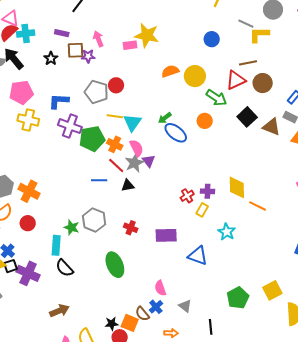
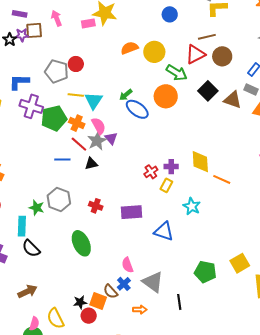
purple star: (88, 56) -> (22, 35), moved
orange circle: (205, 121) -> (166, 96), size x1.5
green pentagon: (238, 298) -> (205, 272), turned -30
gray triangle: (185, 306) -> (153, 282), size x1.6

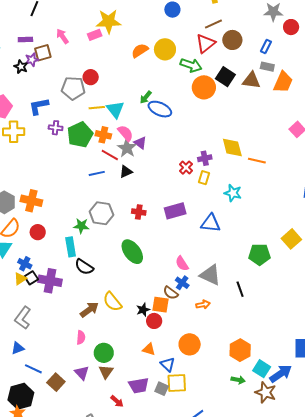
orange circle: (166, 96) -> (204, 87), moved
purple cross: (31, 106) -> (56, 128), size x0.6
yellow semicircle: (55, 318) -> (112, 302), moved
pink semicircle: (34, 324) -> (81, 337), moved

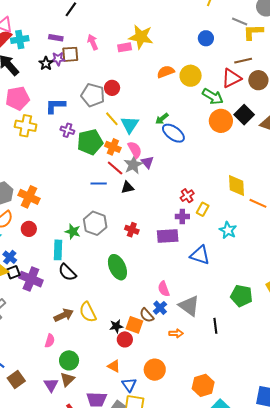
yellow line: (97, 108) -> (112, 119), turned 42
purple cross: (205, 158) -> (182, 217), moved
purple triangle: (82, 373) -> (51, 385), moved

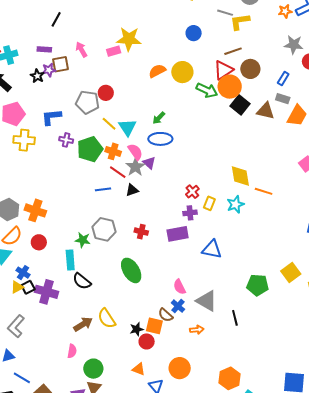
orange circle: (221, 121) -> (230, 87), moved
blue ellipse: (173, 133) -> (160, 139), moved, turned -30
cyan star: (228, 230) -> (235, 204), moved, turned 30

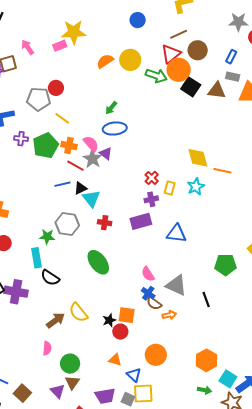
cyan triangle: (127, 127) -> (91, 199), moved
black triangle: (132, 190) -> (80, 188), moved
brown semicircle: (166, 315) -> (154, 303), moved

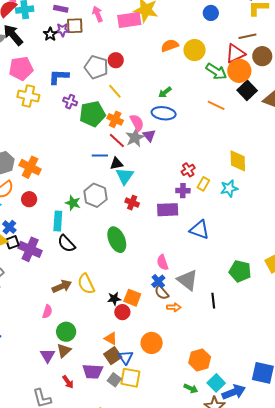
pink rectangle: (60, 46) -> (129, 20), size x1.6
orange line: (222, 171) -> (216, 105), moved
brown square: (22, 393) -> (113, 356), moved

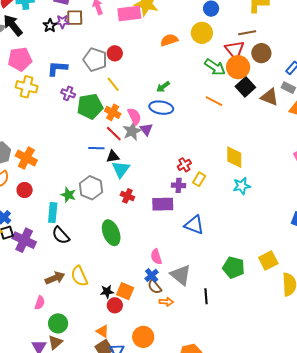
yellow circle: (195, 50) -> (202, 33), moved
red triangle: (235, 54) -> (235, 50), turned -45
cyan star: (229, 188) -> (242, 186), moved

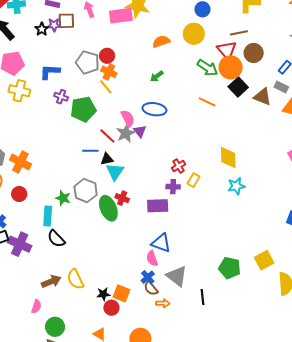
green arrow: (163, 87) -> (157, 76), moved
orange cross: (113, 112) -> (109, 72), moved
blue triangle: (194, 225) -> (161, 243), moved
green ellipse: (111, 233) -> (108, 208), moved

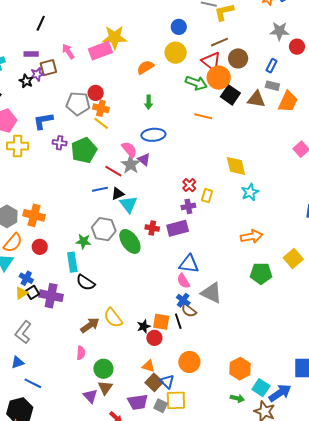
green arrow: (157, 76) -> (149, 102), turned -40
red cross: (122, 198) -> (152, 228), moved
black line: (202, 297) -> (178, 321), moved
orange arrow: (163, 303) -> (252, 236), moved, size x1.5

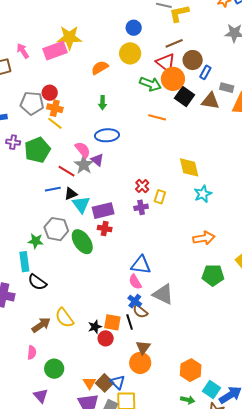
blue rectangle: (271, 66) -> (205, 72), moved
purple rectangle: (178, 228) -> (103, 211), moved
orange triangle: (149, 366) -> (89, 383), moved, turned 40
brown triangle: (105, 388) -> (143, 347), moved

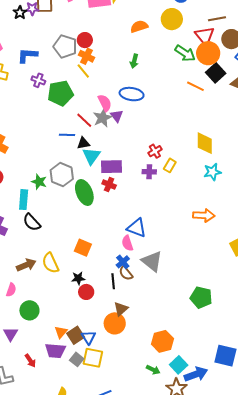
orange line: (157, 117) -> (195, 86), moved
green pentagon: (213, 275) -> (201, 297), moved
orange square: (112, 322) -> (83, 248), moved

